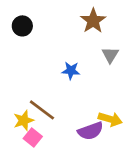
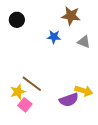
brown star: (93, 21) -> (71, 16), turned -30
gray triangle: (110, 55) -> (84, 42), turned -40
blue star: (71, 71) -> (54, 37), moved

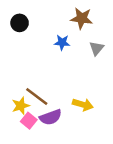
gray triangle: (84, 42) -> (97, 48), turned 48
yellow arrow: (84, 91) -> (83, 105), moved
purple semicircle: (69, 100) -> (51, 117), moved

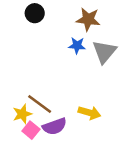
black circle: (20, 23) -> (35, 13), moved
blue star: (62, 42) -> (77, 46), moved
gray triangle: (97, 48) -> (104, 52), size x1.5

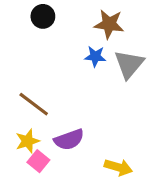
brown line: (40, 104) -> (34, 104), moved
yellow arrow: (89, 113) -> (118, 167), moved
purple semicircle: (55, 126) -> (69, 140), moved

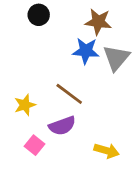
blue star: (95, 56) -> (86, 51), size x1.4
brown line: (34, 104) -> (69, 94), moved
yellow star: (28, 141) -> (25, 105), moved

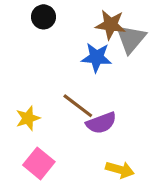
gray triangle: (116, 58) -> (131, 39), moved
purple semicircle: (62, 126) -> (101, 123), moved
pink square: (35, 145) -> (39, 163), size x1.4

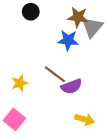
pink square: (39, 163) -> (14, 119), moved

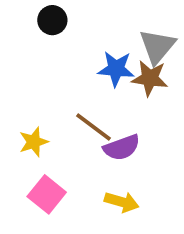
brown star: (78, 17) -> (150, 78), moved
pink square: (14, 119) -> (47, 194), moved
yellow arrow: (85, 119) -> (122, 202), moved

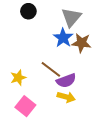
gray triangle: (157, 46) -> (71, 17), moved
blue star: (116, 69) -> (63, 38), turned 30
yellow arrow: (122, 202) -> (66, 97), moved

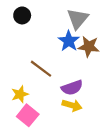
black circle: (28, 11) -> (22, 15), moved
brown line: (51, 69) -> (41, 69), moved
yellow star: (18, 78) -> (20, 94), moved

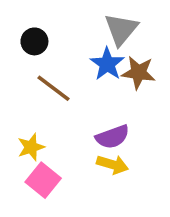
black circle: (22, 15) -> (34, 41), moved
brown line: (41, 69) -> (54, 88), moved

